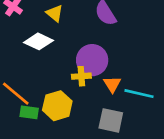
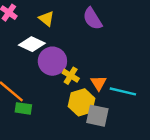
purple circle: (92, 60) -> (52, 61), moved
yellow cross: (81, 76) -> (71, 76), turned 35
yellow hexagon: (57, 106) -> (82, 102), moved

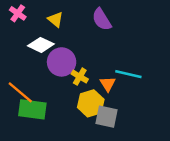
cyan line: (123, 91) -> (128, 74), moved
green rectangle: (23, 108) -> (32, 109), size x1.6

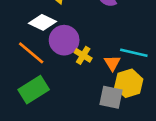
orange line: (20, 92) -> (31, 53), moved
yellow hexagon: (91, 103) -> (129, 83), moved
green rectangle: (32, 109) -> (34, 90), turned -40

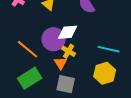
white diamond: (43, 22) -> (68, 32), moved, turned -30
orange triangle: (112, 63) -> (61, 63), moved
gray square: (111, 97) -> (66, 84), moved

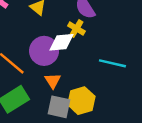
yellow cross: (69, 51) -> (76, 29), moved
yellow hexagon: (105, 73) -> (81, 101), moved

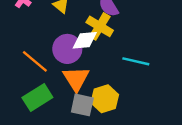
yellow cross: (76, 29) -> (100, 26), size x1.5
orange triangle: (53, 81) -> (76, 79), size x1.6

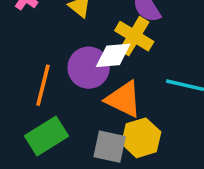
orange line: (35, 61) -> (43, 85), turned 64
orange triangle: (76, 79) -> (124, 99), moved, turned -32

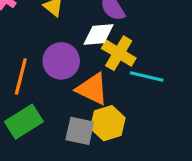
yellow cross: (134, 36) -> (119, 53), moved
white diamond: (113, 55) -> (98, 35), moved

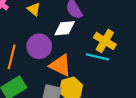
yellow cross: (119, 53) -> (105, 41), moved

